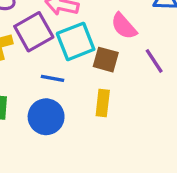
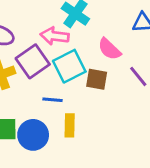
yellow rectangle: (103, 103) -> (70, 125), moved
blue circle: (46, 117) -> (33, 135), moved

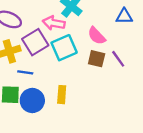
brown square: (97, 79) -> (97, 59), moved
blue line: (53, 100) -> (25, 72), moved

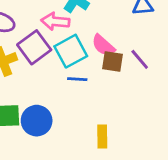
pink semicircle: (97, 36) -> (103, 45), moved
blue line: (25, 72) -> (77, 79), moved
yellow rectangle: (62, 95) -> (102, 137), moved

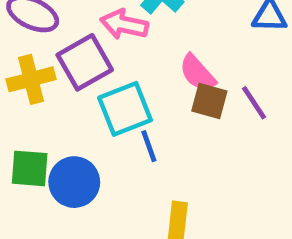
cyan square: (71, 51) -> (125, 109), moved
blue line: (77, 79) -> (149, 146), moved, turned 60

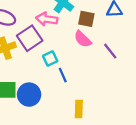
brown square: (209, 101) -> (86, 19), moved
cyan square: (125, 109) -> (50, 58), size x0.6

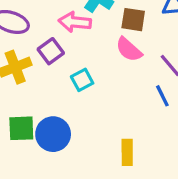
purple square: (30, 38) -> (51, 51), size x0.7
blue line: (63, 75) -> (162, 96), moved

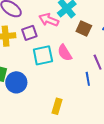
pink semicircle: (129, 49) -> (65, 53), moved
cyan square: (82, 80) -> (43, 55), size x1.5

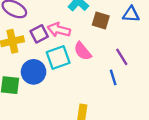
pink arrow: (49, 20) -> (59, 30), moved
blue circle: (16, 82) -> (34, 72), moved

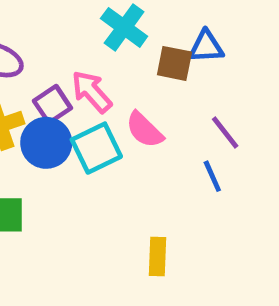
blue triangle: (131, 14) -> (206, 47), moved
pink arrow: (59, 30) -> (92, 92), turned 40
blue circle: (34, 72) -> (46, 143), moved

